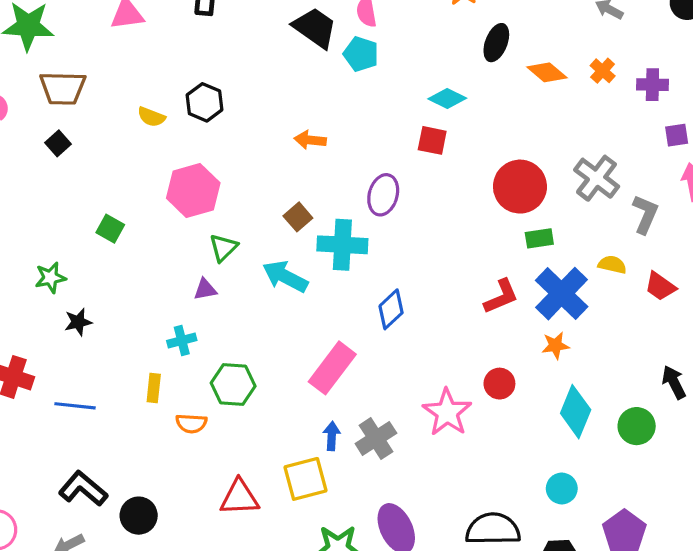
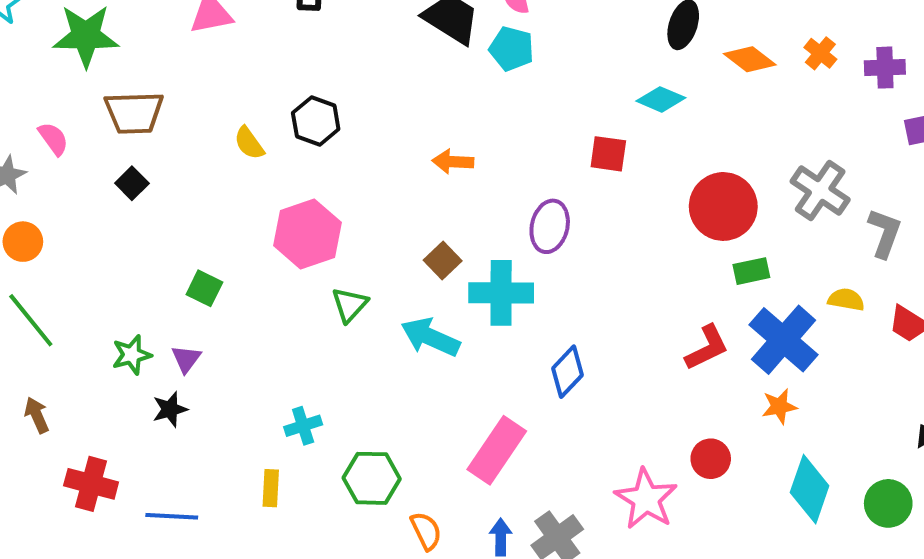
cyan diamond: (447, 99) -> (661, 99), moved
yellow semicircle: (151, 117) -> (249, 143), turned 36
purple triangle: (205, 289) -> (186, 359), moved, turned -40
orange semicircle: (191, 423) -> (426, 531), moved, turned -116

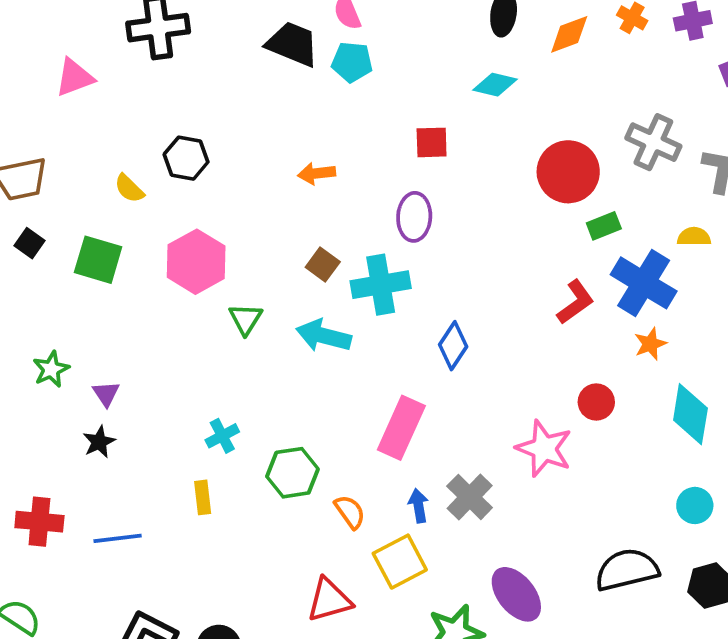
orange diamond: (750, 59) -> (569, 34), turned -48
red square: (608, 154) -> (432, 142), moved
green square: (204, 288) -> (98, 260), moved, size x1.5
green star: (132, 355) -> (51, 369), moved

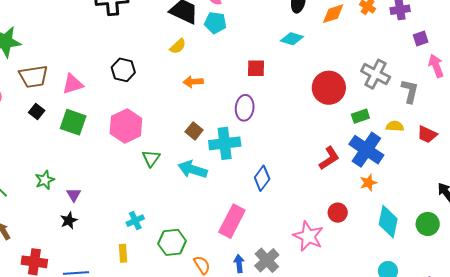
pink triangle: (74, 78) -> (73, 84), moved
yellow semicircle: (129, 189) -> (178, 46), moved, turned -90
green rectangle: (604, 226) -> (360, 116), moved

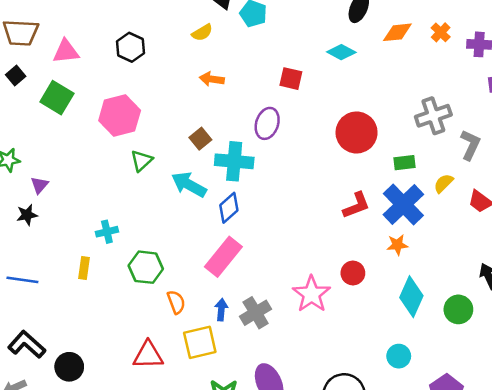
gray cross: (376, 74) -> (433, 116), turned 32
red circle: (329, 88) -> (357, 132), moved
yellow semicircle: (395, 126) -> (443, 183), turned -60
blue diamond: (262, 178) -> (229, 208), moved

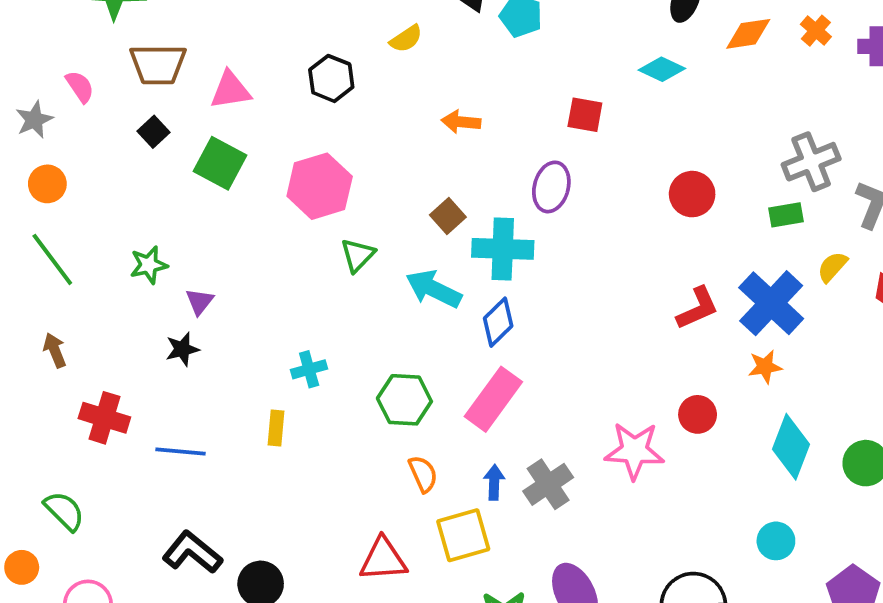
yellow semicircle: (202, 33) -> (406, 39), moved
red circle: (357, 132) -> (692, 194), size x0.7
green rectangle: (405, 163) -> (786, 215), moved
green hexagon: (146, 267) -> (404, 400), moved
pink star: (312, 294) -> (634, 451), turned -30

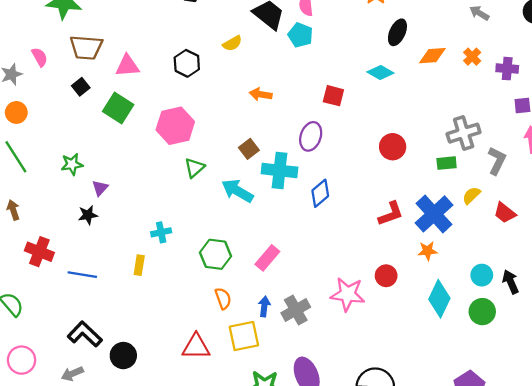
blue diamond: (498, 322) -> (320, 193), moved
pink rectangle: (493, 399) -> (267, 258), size x0.7
cyan circle: (776, 541) -> (482, 275), moved

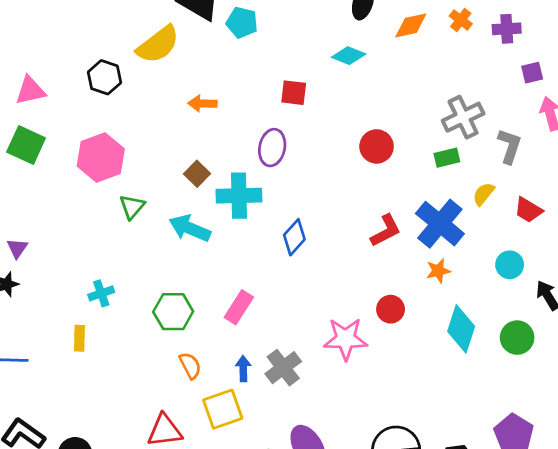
yellow semicircle: (232, 43) -> (158, 45), size x1.8
blue diamond: (320, 193) -> (294, 237), moved
cyan circle: (482, 275) -> (510, 265), moved

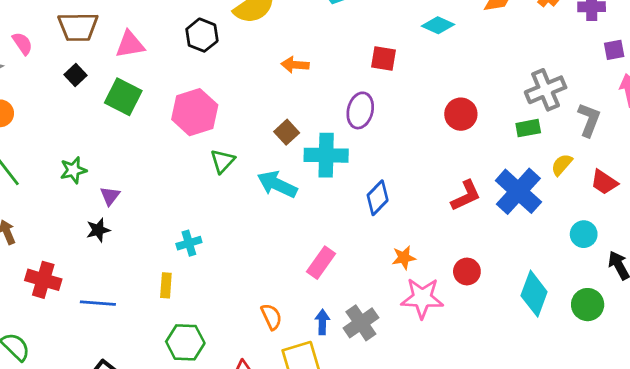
orange star: (438, 271) -> (404, 258), moved
green hexagon: (173, 312) -> (185, 342), moved

